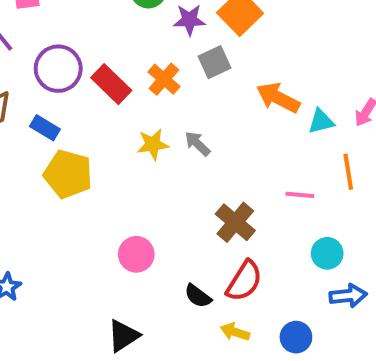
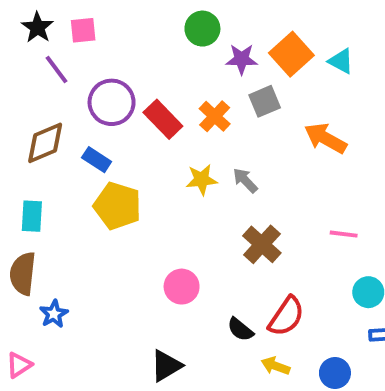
cyan triangle: (321, 121) -> (341, 61), moved, turned 40
brown cross: (235, 222) -> (262, 244), moved

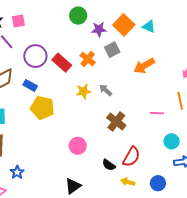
orange arrow: (326, 138) -> (144, 66), turned -55
blue star: (54, 314) -> (17, 172), moved

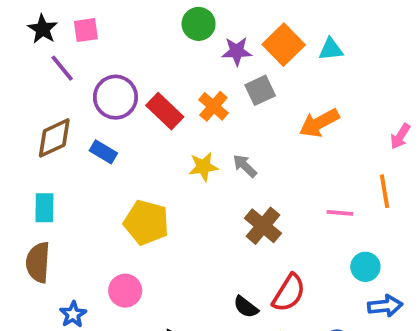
cyan triangle: (149, 26) -> (331, 49), turned -32
yellow pentagon: (42, 108) -> (146, 222), moved
pink circle: (78, 146) -> (125, 291), moved

